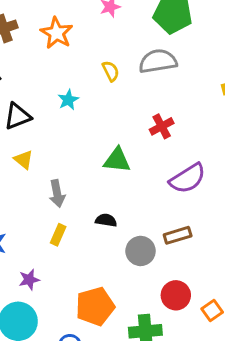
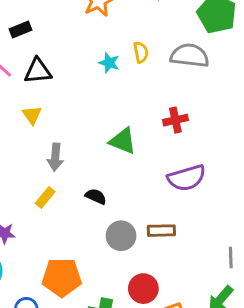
cyan star: (68, 100) -> (109, 63), moved, turned 30

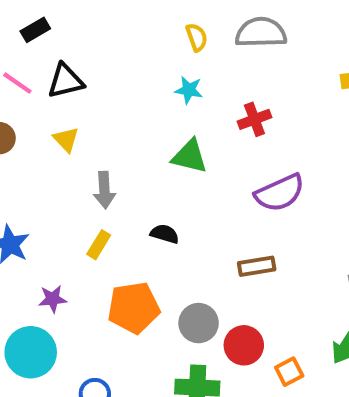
cyan star: (109, 63) -> (189, 90), moved
gray circle: (121, 236) -> (199, 323), moved
orange pentagon: (62, 277) -> (133, 308), moved

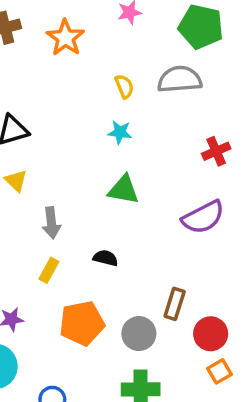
red cross: (254, 119) -> (216, 151), moved
brown rectangle: (257, 266) -> (175, 304), moved, turned -60
red circle: (244, 345) -> (211, 334), moved

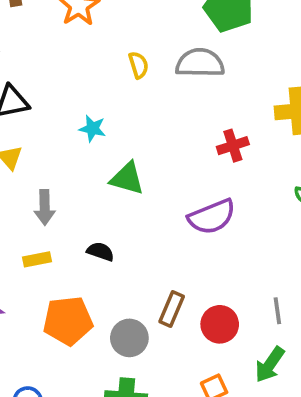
cyan star: (120, 132) -> (93, 129), moved
yellow rectangle: (49, 270) -> (37, 259), turned 45
red circle: (211, 334) -> (220, 324), moved

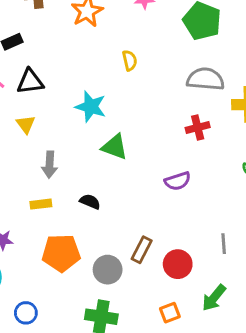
gray semicircle: (200, 63) -> (205, 79), moved
cyan star: (93, 129) -> (91, 107), size x1.5
purple semicircle: (212, 217) -> (178, 181), size x0.7
gray line: (277, 311) -> (224, 244), moved

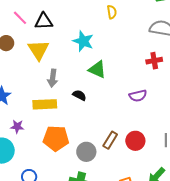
yellow triangle: (26, 124) -> (39, 50), size x1.6
black semicircle: (90, 202) -> (79, 95), moved
yellow rectangle: (41, 204) -> (45, 104), size x1.6
red circle: (178, 264) -> (135, 141), moved

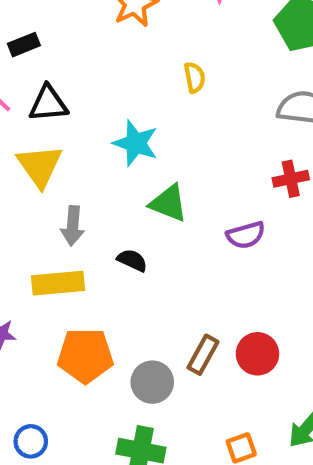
purple semicircle: (138, 96) -> (246, 235), moved

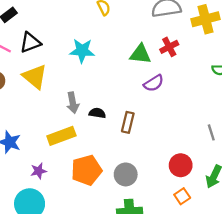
green triangle: (169, 203) -> (140, 54), moved
gray arrow: (73, 226) -> (73, 103), moved
red circle: (257, 354) -> (181, 165), moved
brown rectangle: (203, 355) -> (128, 122), moved

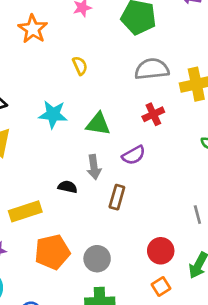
green triangle: (140, 54) -> (98, 124), moved
gray arrow: (73, 103) -> (94, 167), moved
brown rectangle: (128, 122) -> (117, 197), moved

